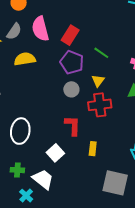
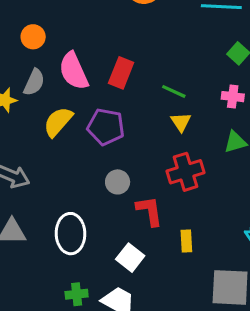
yellow semicircle: (25, 59) -> (58, 122), turned -30
purple pentagon: (72, 62) -> (106, 127), moved
yellow triangle: (98, 81) -> (181, 122), moved
gray circle: (71, 89) -> (118, 182), moved

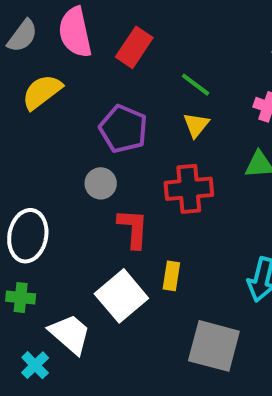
purple pentagon: (106, 127) -> (123, 129), moved
white square: (130, 258) -> (121, 296), moved, size x1.4
green cross: (77, 294) -> (21, 298), moved

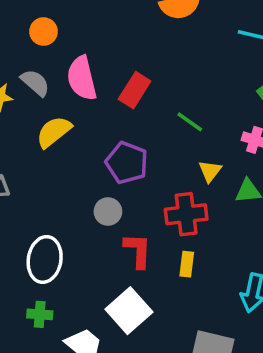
gray semicircle: (22, 36) -> (35, 83), turned -84
yellow triangle: (196, 125) -> (210, 171), moved
yellow rectangle: (171, 276) -> (187, 264), moved

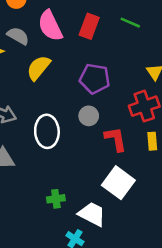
green line: (190, 122) -> (130, 23), moved
white ellipse: (45, 259) -> (47, 131), moved

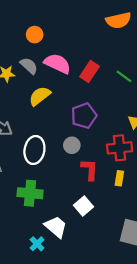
pink semicircle: (50, 26) -> (57, 64), turned 128
purple pentagon: (95, 79) -> (84, 116), turned 30
white square: (118, 183) -> (83, 206), size x0.7
green cross: (56, 199) -> (30, 193), moved, size x1.6

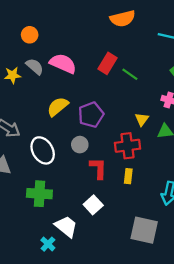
orange circle: (35, 35) -> (30, 35), moved
red rectangle: (89, 71) -> (108, 63), moved
yellow semicircle: (40, 96) -> (58, 107), moved
white ellipse: (34, 150) -> (43, 150), turned -40

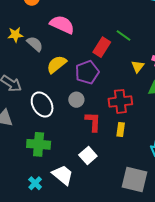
red rectangle: (108, 63) -> (102, 47), moved
gray semicircle: (35, 66) -> (35, 44), moved
yellow triangle: (142, 119) -> (138, 66), moved
cyan cross: (48, 244) -> (35, 183), moved

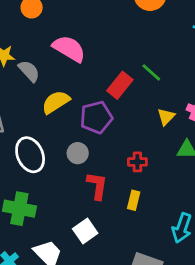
red cross: (120, 101) -> (137, 162), size x0.6

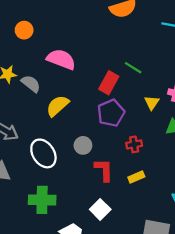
purple pentagon: (96, 117) -> (111, 113), moved
yellow rectangle: (134, 200) -> (136, 177), turned 63

